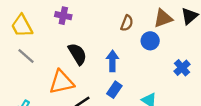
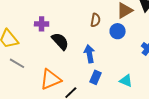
black semicircle: (77, 54) -> (60, 41), moved

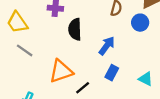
black semicircle: (60, 41) -> (75, 29), turned -144
blue arrow: (89, 54) -> (107, 46), turned 42

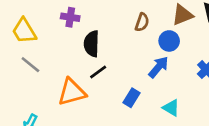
blue arrow: (107, 46) -> (158, 67), moved
black line: (83, 88) -> (98, 72), moved

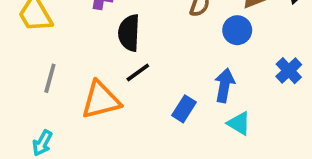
gray line: (30, 65) -> (50, 78), moved, turned 66
blue arrow: (158, 67) -> (225, 85), moved, turned -30

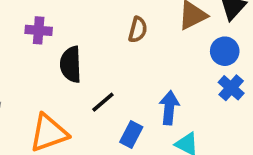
blue circle: (237, 30) -> (225, 51), moved
black line: (138, 73) -> (103, 102), moved

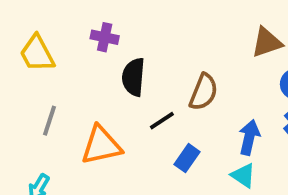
brown semicircle: (138, 30) -> (204, 92), moved, size x1.4
blue arrow: (169, 108) -> (249, 137), moved

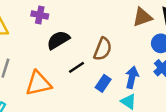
black semicircle: (133, 77) -> (58, 40), turned 55
blue rectangle: (187, 158) -> (103, 83), moved

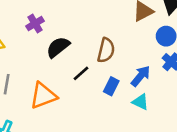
purple cross: (40, 15) -> (35, 24), turned -35
blue arrow: (132, 77) -> (141, 76), turned 35

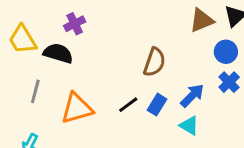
black semicircle: (58, 47) -> (58, 53), moved, turned 50
black line: (81, 73) -> (128, 105), moved

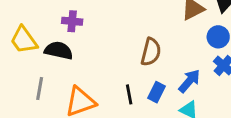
purple cross: (75, 24) -> (72, 21), turned 36
black line: (128, 105) -> (129, 94), turned -60

